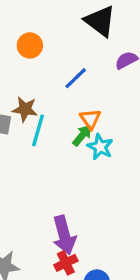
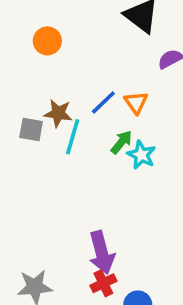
orange circle: (30, 45) -> (47, 41), moved
blue line: (76, 78) -> (103, 102), moved
orange triangle: (90, 119) -> (136, 102), moved

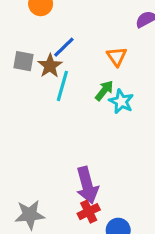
blue line: (103, 102) -> (64, 47), moved
brown star: (58, 113) -> (50, 66), turned 30
gray square: (31, 130) -> (24, 61), moved

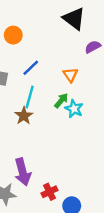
brown star: (50, 66) -> (24, 116), moved
purple arrow: (87, 185) -> (23, 172), moved

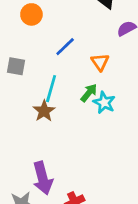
blue line: (31, 68) -> (65, 47), moved

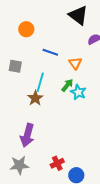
blue line: (65, 47) -> (50, 52), turned 63
purple arrow: (43, 178) -> (27, 135), moved, turned 30

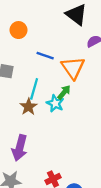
orange triangle: (75, 63) -> (73, 68), size x1.6
cyan star: (78, 92) -> (55, 103), moved

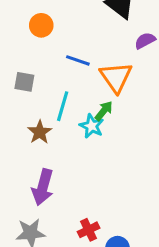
brown star: (29, 107) -> (40, 132), moved

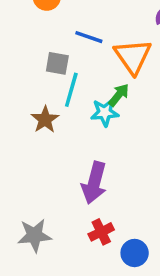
gray square: (24, 82) -> (57, 63), moved
cyan star: (92, 126) -> (105, 113), turned -30
purple arrow: (43, 187) -> (94, 183), moved

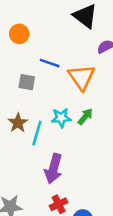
cyan line: (71, 90) -> (37, 133), moved
green arrow: (119, 95) -> (85, 116), moved

